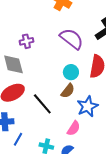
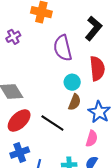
purple semicircle: (72, 39) -> (63, 48), turned -125
purple cross: (26, 41) -> (13, 37), moved

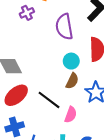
purple cross: (13, 37) -> (27, 13), moved
pink semicircle: (92, 139) -> (71, 115), moved

